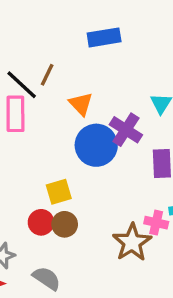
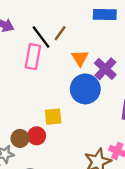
purple cross: (126, 130) -> (105, 69), moved
brown circle: (65, 224) -> (20, 138), moved

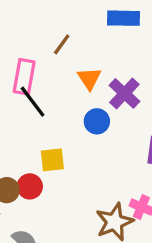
black line: (41, 37) -> (33, 102), moved
blue circle: (85, 89) -> (97, 121), size x0.6

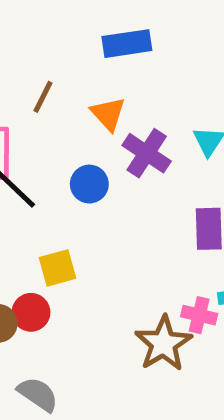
orange triangle: (89, 78) -> (108, 114), moved
blue circle: (97, 121) -> (89, 184), moved

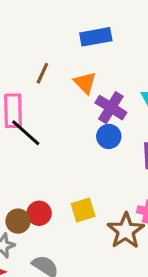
blue circle: (89, 184) -> (109, 136), moved
yellow square: (58, 268) -> (83, 210), moved

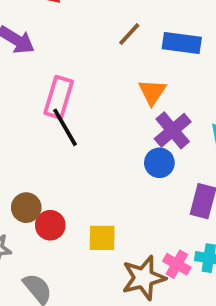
brown line: (42, 73) -> (129, 34), moved
brown circle: (18, 221) -> (26, 208), moved

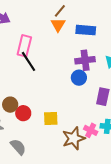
blue rectangle: (182, 43) -> (86, 30), moved
orange triangle: (152, 92) -> (58, 25), moved
purple cross: (173, 130) -> (85, 60), turned 36

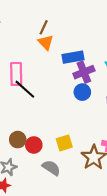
blue rectangle: (86, 30) -> (73, 57), moved
gray semicircle: (18, 147) -> (51, 168), moved

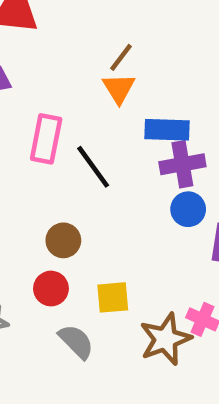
black line: (25, 89) -> (93, 167), moved
blue circle: (82, 92) -> (188, 209), moved
brown circle: (18, 140) -> (63, 240), moved

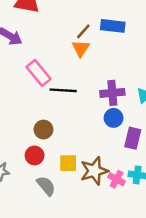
blue rectangle: (167, 130) -> (113, 26), moved
pink rectangle: (46, 139) -> (38, 73), turned -55
black line: (93, 167) -> (63, 90), turned -55
brown star: (165, 339) -> (94, 171), moved

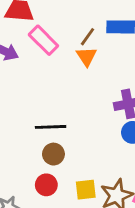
pink rectangle: (38, 73) -> (43, 40), moved
black line: (63, 90) -> (51, 127), moved

